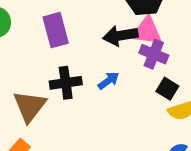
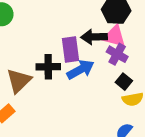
purple rectangle: (56, 30) -> (70, 49), moved
blue arrow: (109, 81) -> (81, 70), size x1.6

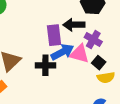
pink triangle: (114, 36) -> (79, 54), moved
black cross: (48, 67) -> (45, 65), moved

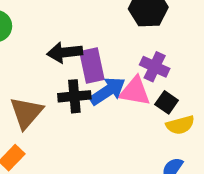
black arrow: (74, 25) -> (65, 52), moved
black cross: (45, 65) -> (74, 96), moved

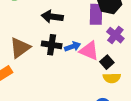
purple rectangle: (92, 65) -> (96, 14), moved
purple cross: (155, 67) -> (115, 35), moved
blue arrow: (108, 91) -> (73, 47), size x0.7

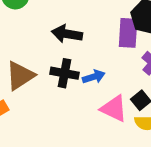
pink triangle: (89, 51) -> (114, 108), moved

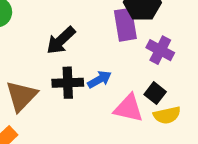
black arrow: (67, 34) -> (61, 40), turned -40

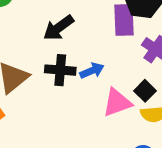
pink triangle: (129, 108) -> (117, 103), turned -40

